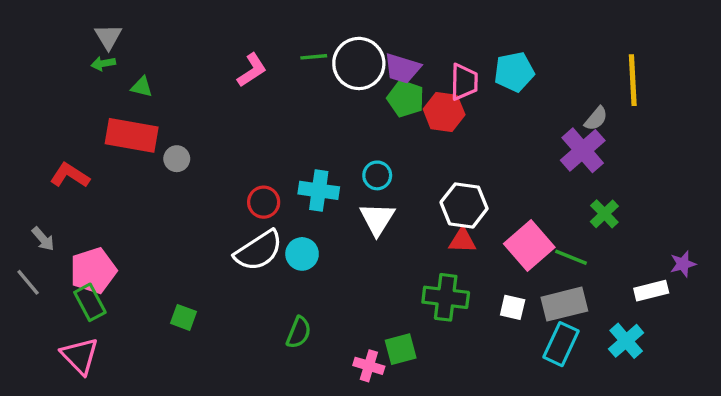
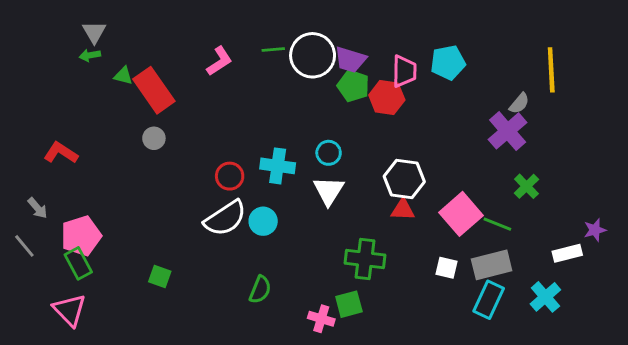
red rectangle: (132, 135) -> (154, 90), moved, turned 45
green cross: (446, 297) -> (365, 259), moved

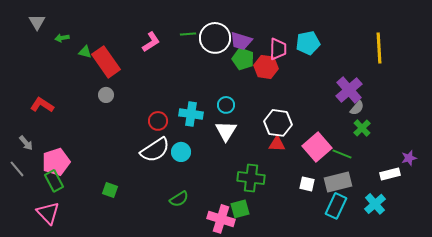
gray triangle: (94, 32) -> (37, 22), moved
gray semicircle: (519, 103) -> (357, 108), moved
green semicircle: (260, 290) -> (179, 199), turned 36
pink cross: (321, 319) -> (221, 219), size x1.5

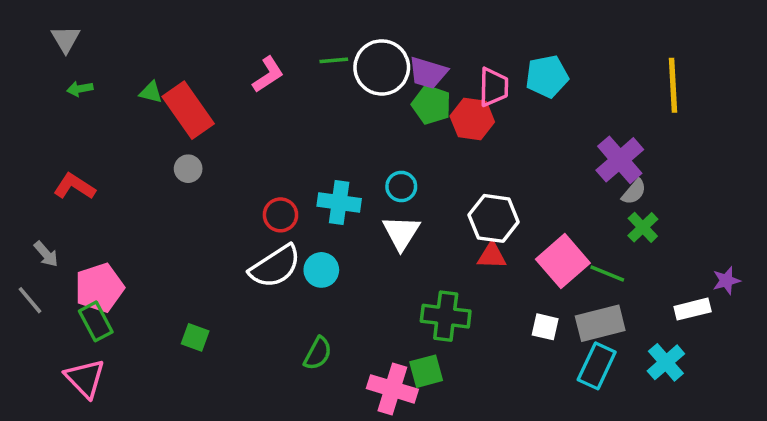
green arrow: (62, 38) -> (80, 89), moved
green semicircle: (179, 199) -> (318, 353), turned -30

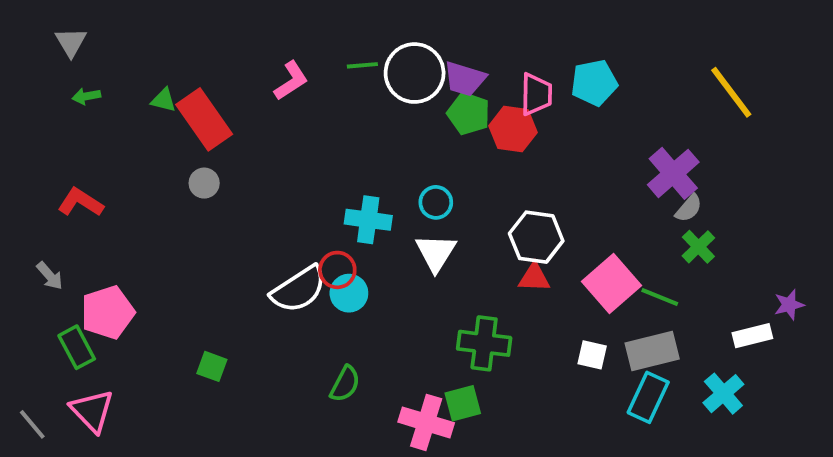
yellow line: (673, 85) -> (731, 92), turned -34
red circle: (280, 215) -> (337, 270), moved
gray line: (30, 300) -> (32, 424), moved
green rectangle: (96, 321) -> (77, 347), moved

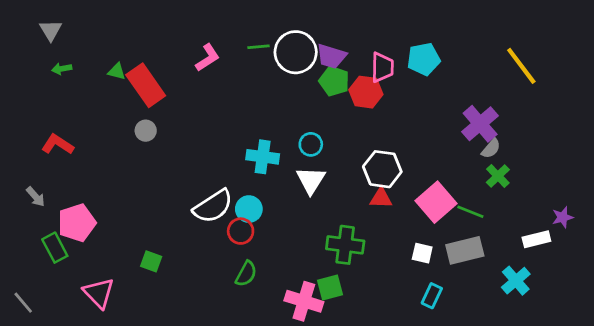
red circle: (337, 270) -> (241, 231), moved
cyan rectangle: (648, 397) -> (432, 296), moved, size x0.7
pink triangle: (92, 411) -> (99, 293), moved

